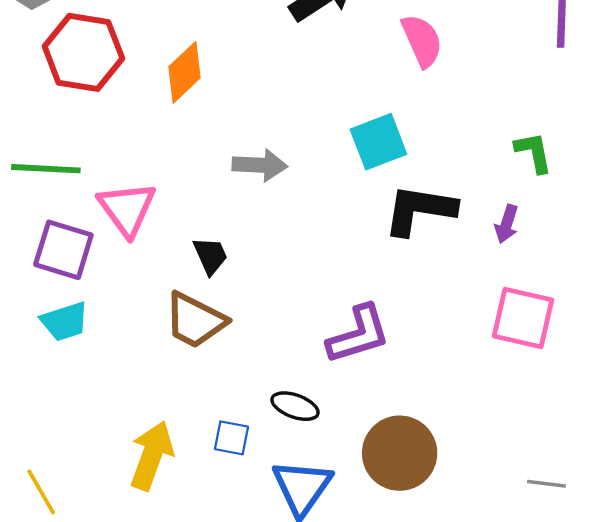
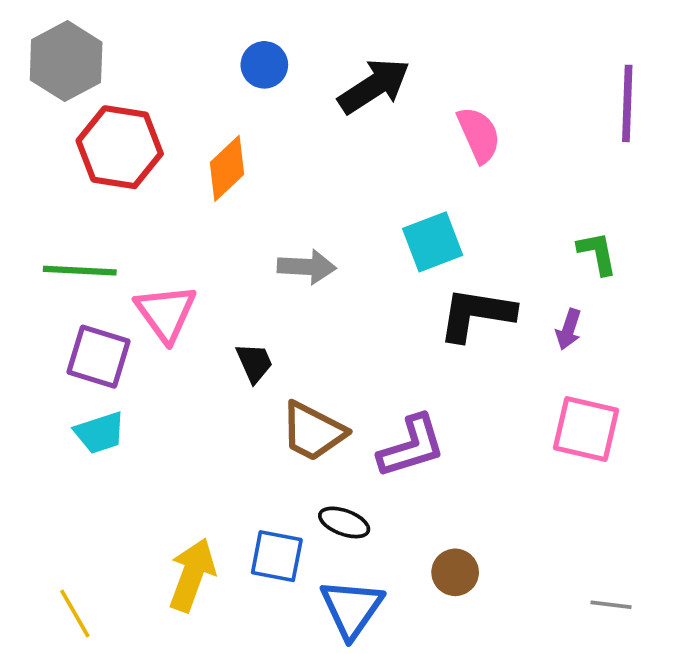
brown trapezoid: (195, 320) -> (313, 431), moved
blue square: (232, 438) -> (277, 556), size x1.4
brown circle: (400, 453) -> (455, 572), size x0.6

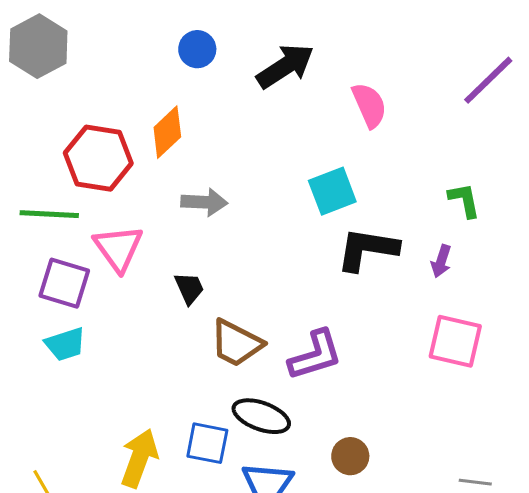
purple line: (627, 103) -> (488, 80), turned 44
red hexagon: (120, 147) -> (98, 158), moved
gray arrow: (307, 267) -> (204, 202), moved
black ellipse: (344, 522) -> (261, 416), size x1.4

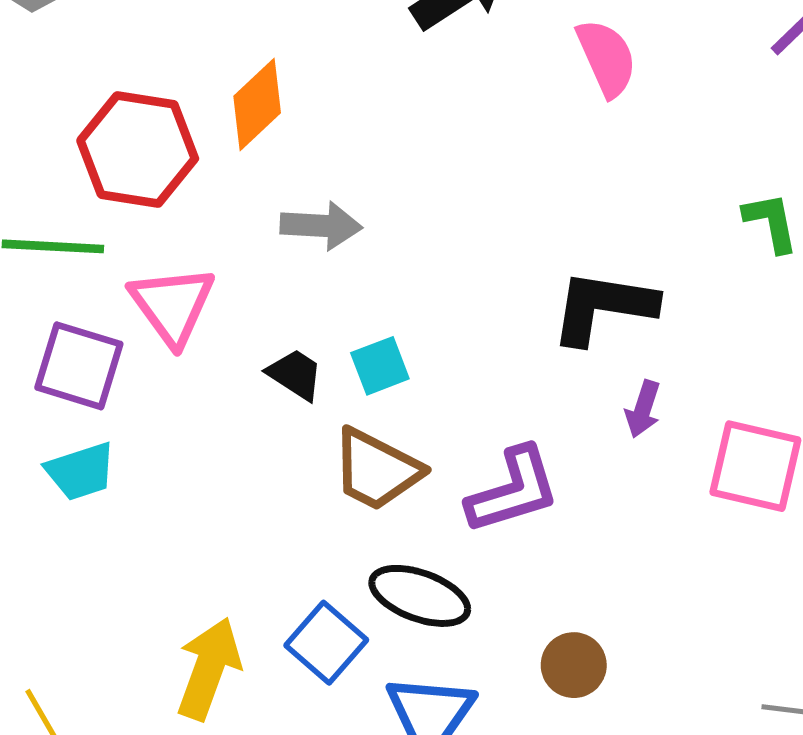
cyan square: (332, 191) -> (380, 366), moved, size x0.7
purple arrow: (441, 261) -> (643, 409), moved
black trapezoid: (189, 288) -> (295, 374), turned -33
blue square: (207, 443) -> (326, 643), turned 30

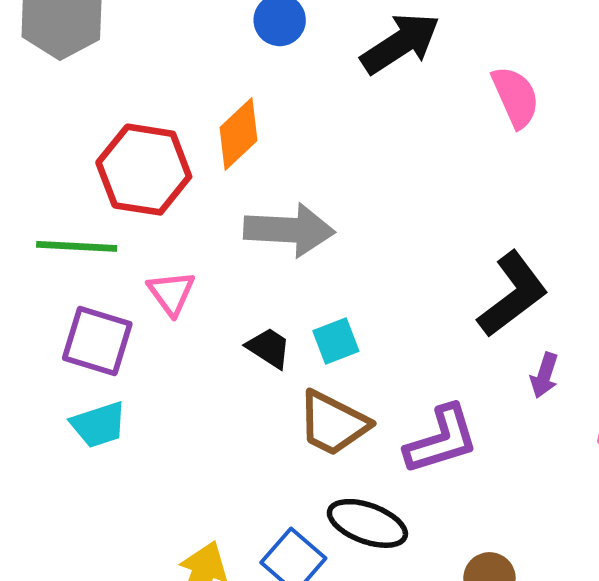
gray arrow: (321, 226) -> (289, 230), size x1.4
pink triangle: (172, 305) -> (171, 293), size x0.7
black L-shape: (603, 307) -> (513, 294), turned 134

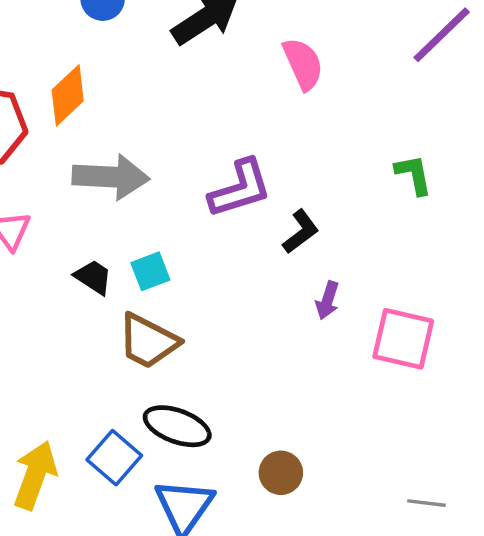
black L-shape: (513, 294) -> (301, 232), size x0.6
purple L-shape: (441, 440) -> (240, 189), moved

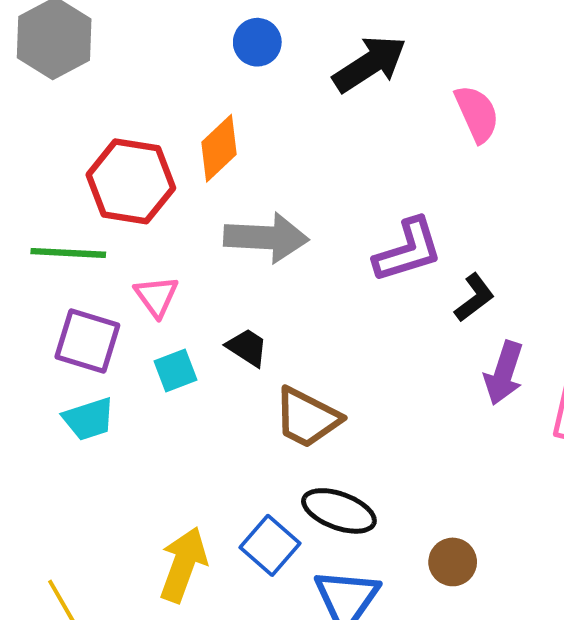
cyan square: (150, 271) -> (176, 370), moved
purple arrow: (327, 300) -> (504, 373), size x1.5

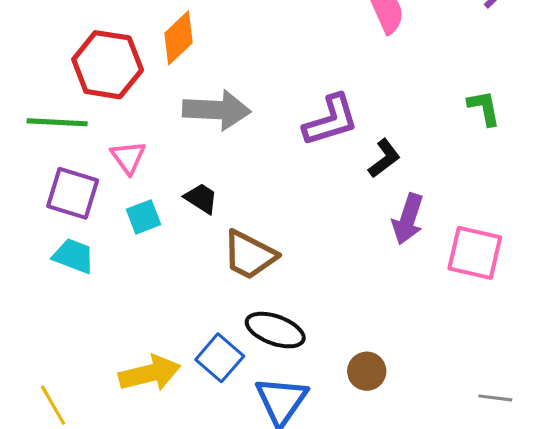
cyan trapezoid: (89, 419) -> (74, 256), turned -141
yellow arrow: (183, 565) -> (150, 373), turned 56

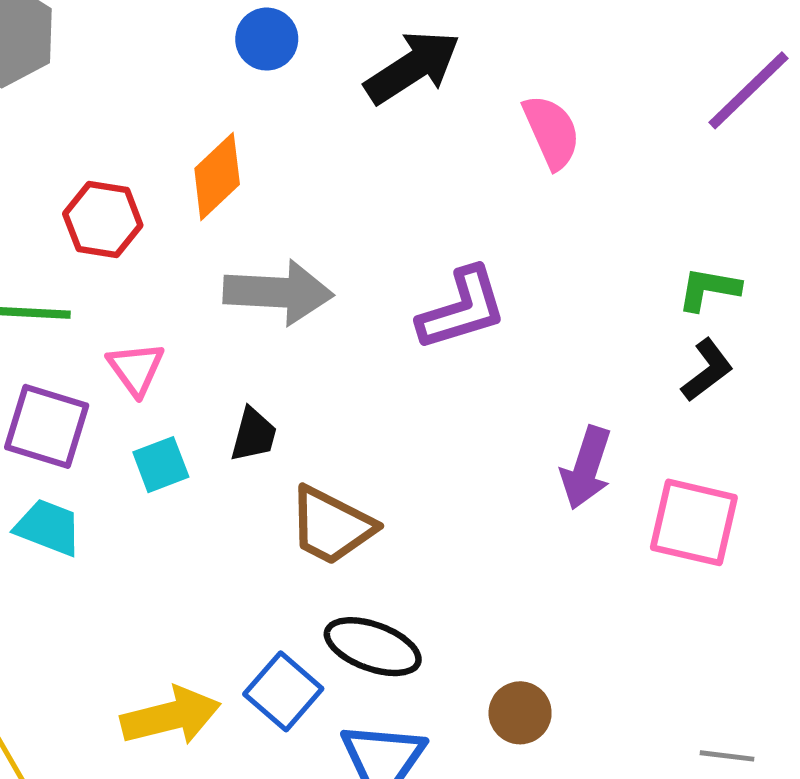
red hexagon: (108, 65) -> (103, 219), size x0.7
green L-shape: (484, 108) -> (709, 289), turned -69
black L-shape: (384, 158) -> (707, 370), moved
black trapezoid: (201, 198) -> (253, 435), turned 72

